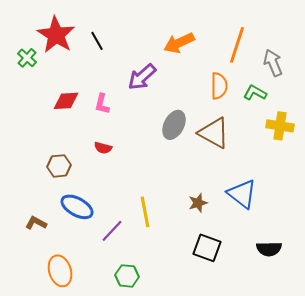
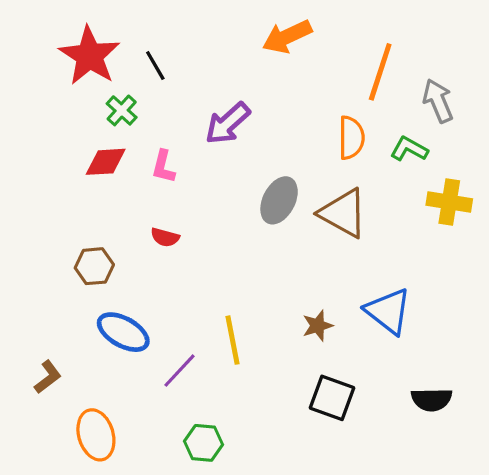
orange arrow: (179, 43) -> (287, 37), moved
green cross: (27, 58) -> (122, 110), moved
brown L-shape: (36, 223) -> (48, 377), moved, turned 115

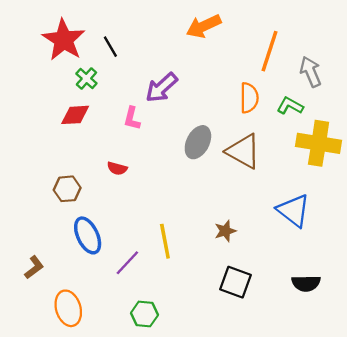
pink L-shape: (163, 167) -> (132, 118), moved
yellow cross: (449, 202) -> (319, 143), size x1.4
blue triangle: (388, 311) -> (294, 210), moved
blue ellipse: (123, 332) -> (88, 235), turned 36

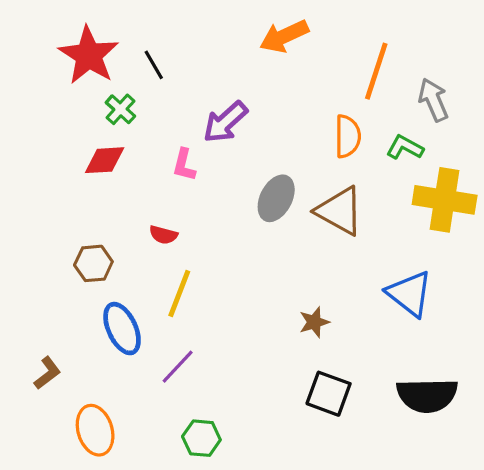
yellow line: (165, 241) -> (179, 294), moved, turned 32
black semicircle: (306, 283) -> (427, 395), size x1.5

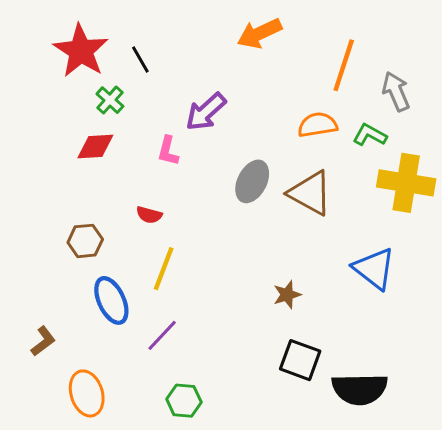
orange semicircle: (348, 136) -> (318, 125), turned -99
black semicircle: (427, 395) -> (360, 389), moved

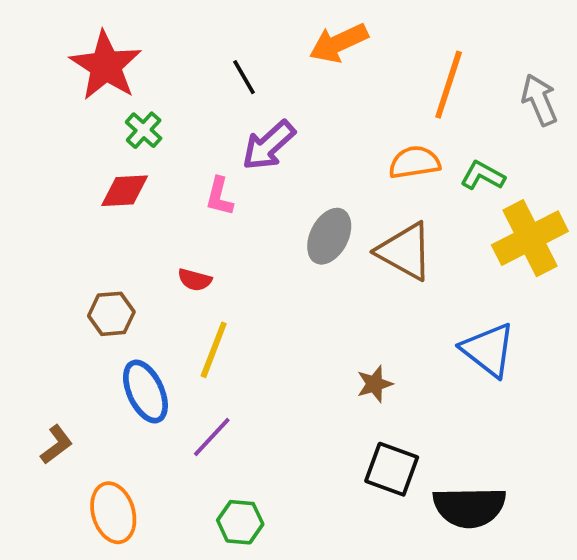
black line: (140, 59) -> (244, 77), moved
gray arrow: (396, 91) -> (539, 100), moved
yellow cross: (406, 183) -> (530, 238), turned -36

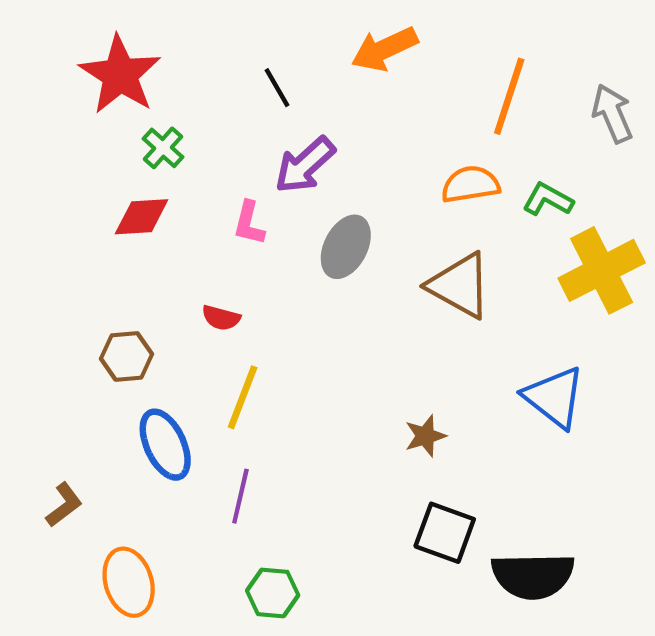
gray ellipse: (329, 236) -> (346, 247), moved
purple line: (212, 437) -> (240, 496), turned -30

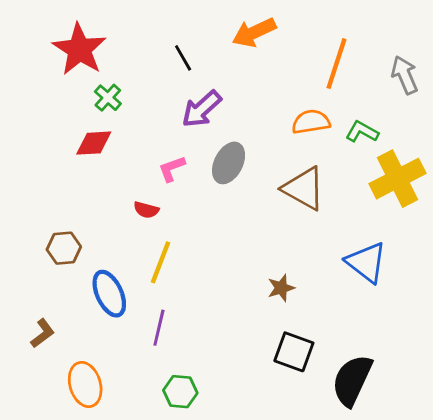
pink L-shape: (249, 223) -> (172, 169), moved, turned 56
brown hexagon: (126, 356) -> (64, 248), moved
black semicircle: (533, 576) -> (352, 380), turned 116

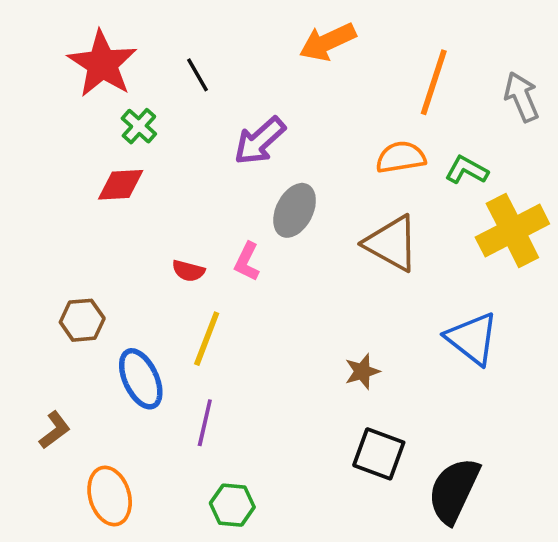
black line: (183, 58) -> (198, 75), moved
pink L-shape: (172, 169) -> (247, 262), moved, turned -44

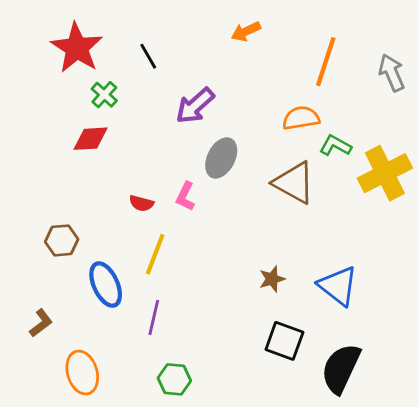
orange arrow: (328, 42) -> (246, 31), size x0.7
green L-shape: (467, 170) -> (335, 146), moved
blue triangle: (472, 339) -> (338, 286), moved

